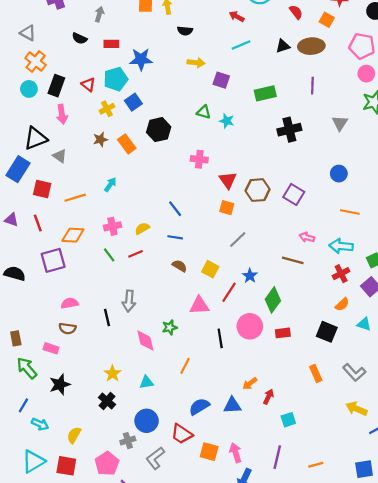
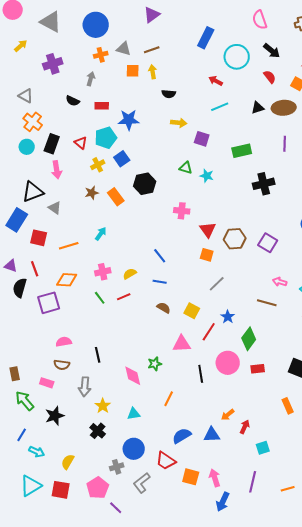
black semicircle: (15, 274) -> (20, 288), moved, turned -90
gray arrow: (129, 301) -> (85, 387), moved

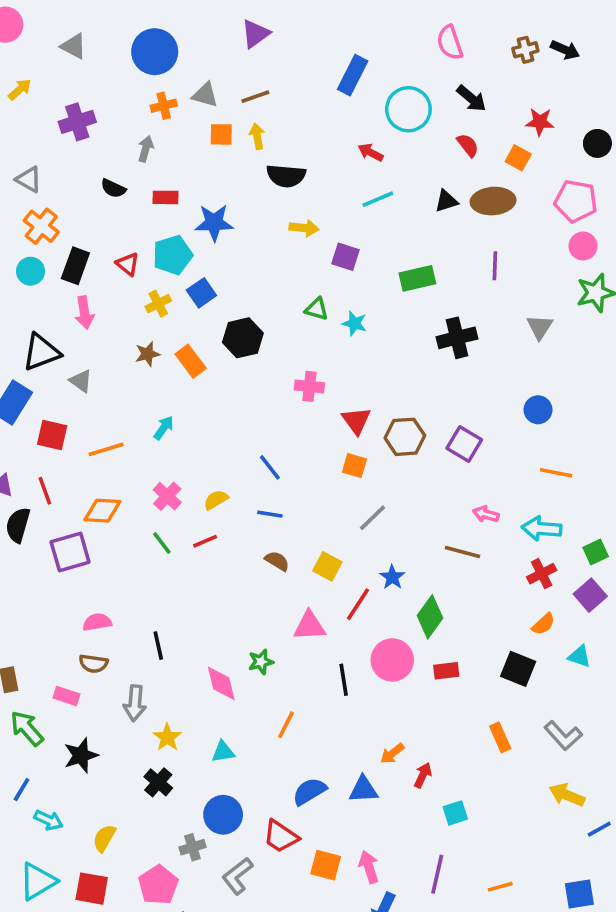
gray triangle: (51, 22) -> (74, 46), size x0.7
black semicircle: (169, 94) -> (286, 176), size x1.5
pink cross: (103, 272) -> (167, 496), turned -35

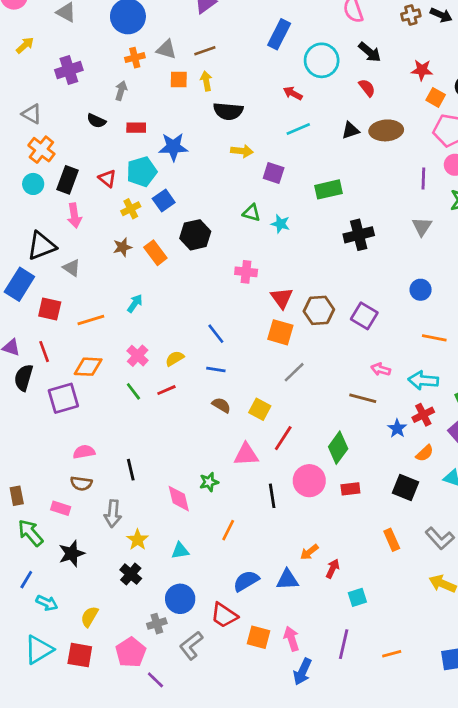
orange square: (518, 158) -> (436, 97), moved
purple line: (495, 266) -> (423, 178), moved
orange square: (354, 466) -> (280, 332), size x1.4
blue star: (392, 577) -> (397, 428), moved

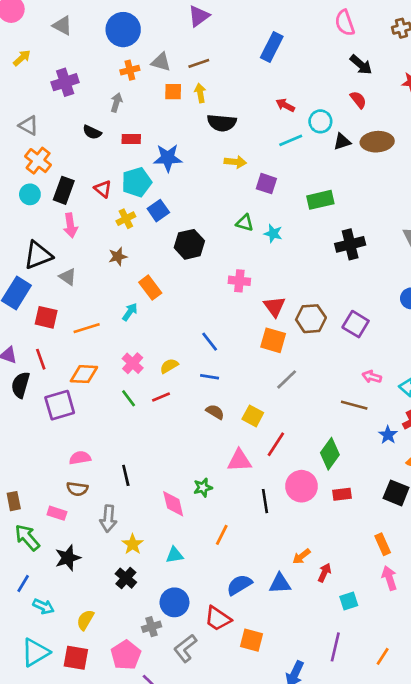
cyan circle: (322, 60) -> (320, 121), moved, size x0.7
orange rectangle: (155, 253) -> (150, 288), moved
pink arrow: (291, 639) -> (389, 578), moved
orange line: (392, 654) -> (383, 656), turned -42

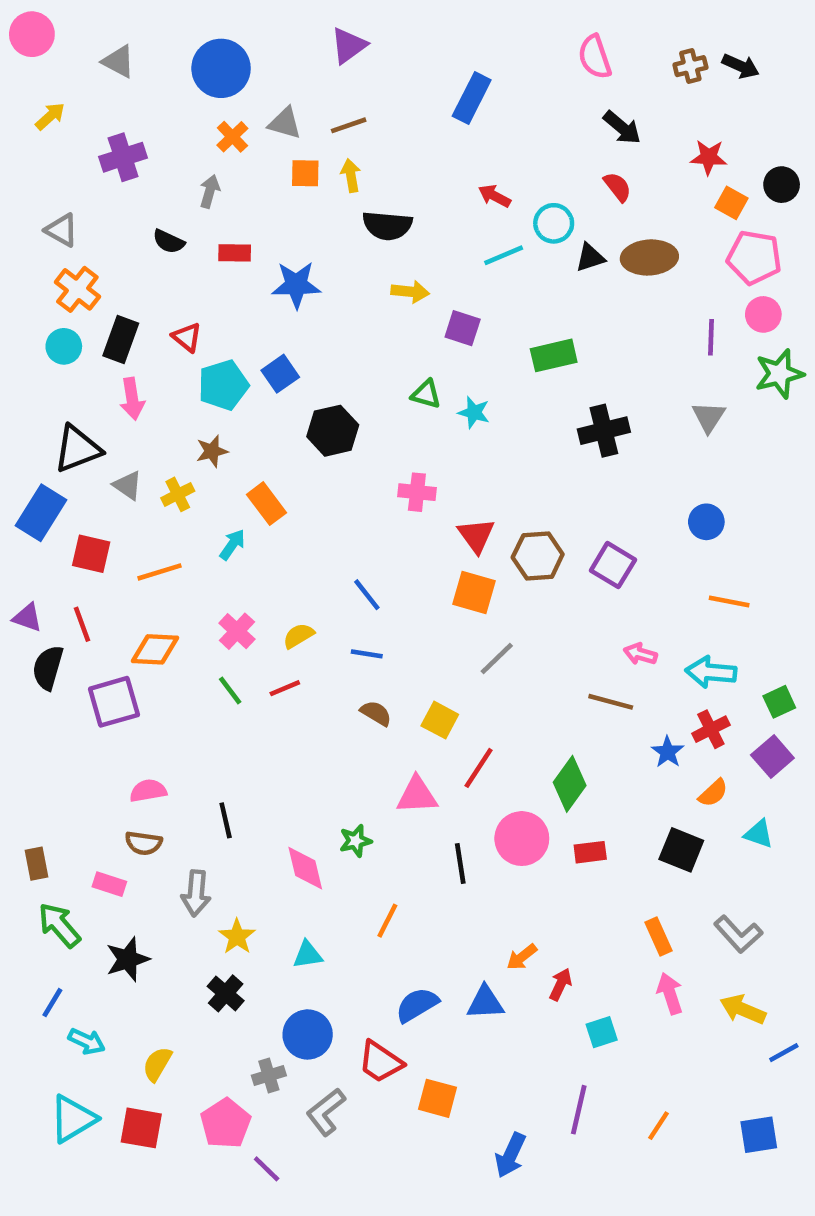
orange cross: (130, 70) -> (232, 137), turned -30
cyan pentagon: (137, 182) -> (223, 385), moved
yellow cross: (126, 219) -> (178, 494), moved

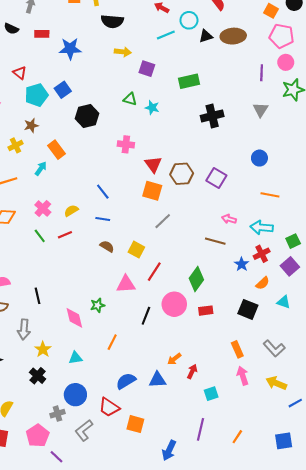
black line: (460, 864) -> (146, 316), turned 30

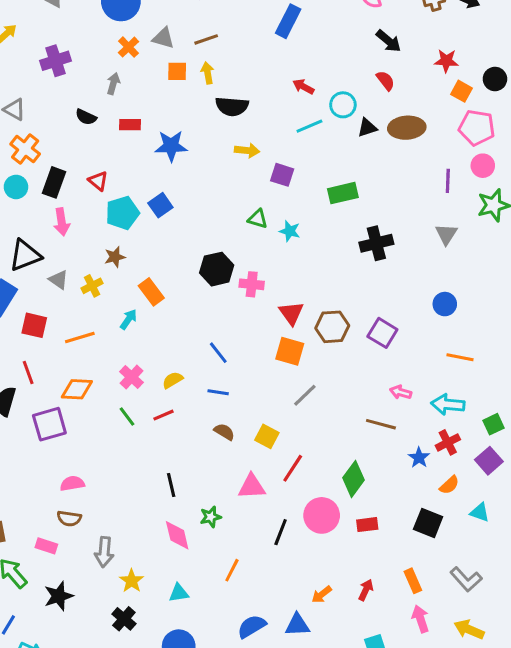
black hexagon: (87, 116) -> (217, 269), moved
black line: (38, 296) -> (171, 485), moved
red arrow: (192, 372) -> (366, 590), moved

